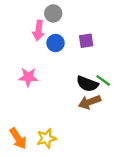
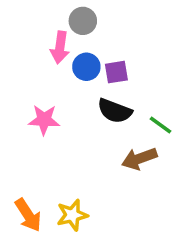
purple square: (86, 41) -> (116, 72), moved
black semicircle: (87, 84) -> (115, 111), moved

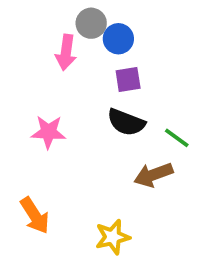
blue circle: (86, 67) -> (118, 39), moved
orange arrow: (28, 215) -> (35, 216), moved
yellow star: (72, 215) -> (113, 237), moved

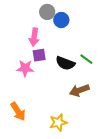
pink arrow: (66, 52) -> (34, 37), moved
purple square: (128, 80) -> (39, 55), moved
green line: (177, 138) -> (86, 59), moved

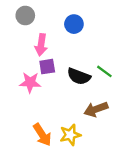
gray circle: (47, 12) -> (25, 16), moved
orange arrow: (18, 111) -> (42, 135), moved
yellow star: (58, 122) -> (70, 135), moved

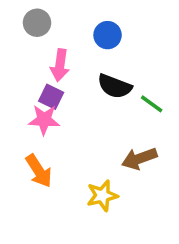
purple square: (47, 67) -> (51, 97), moved, turned 35
black semicircle: (79, 76) -> (115, 86), moved
orange arrow: (42, 135) -> (39, 171), moved

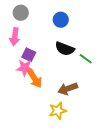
pink arrow: (60, 65) -> (15, 37), moved
brown arrow: (139, 159) -> (68, 89), moved
orange arrow: (39, 171) -> (35, 79), moved

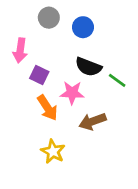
gray circle: (21, 13) -> (49, 18), moved
pink star: (25, 68) -> (72, 93), moved
yellow star: (58, 111) -> (53, 151), moved, turned -30

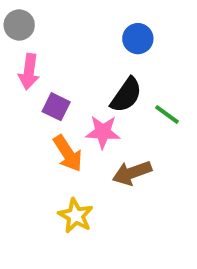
gray circle: (49, 18) -> (19, 25), moved
blue circle: (83, 27) -> (138, 39), moved
black semicircle: (88, 67) -> (126, 95), turned -76

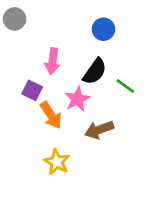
pink arrow: (29, 72) -> (52, 61), moved
purple square: (56, 107) -> (32, 90), moved
pink star: (103, 132) -> (77, 99), turned -30

